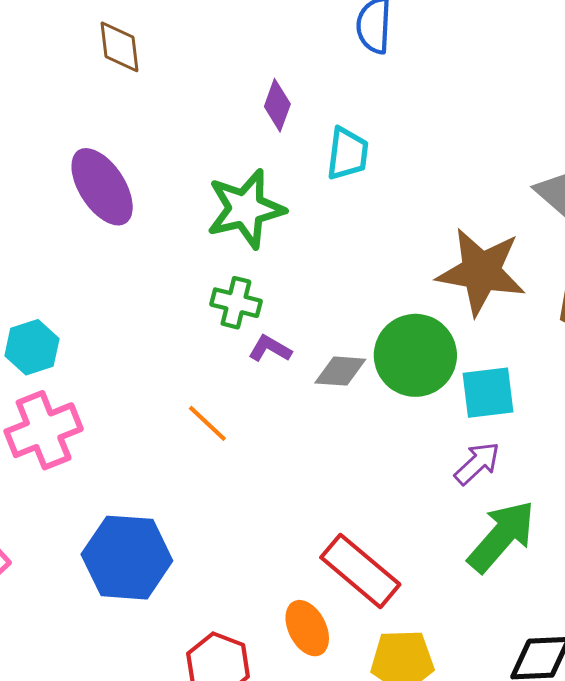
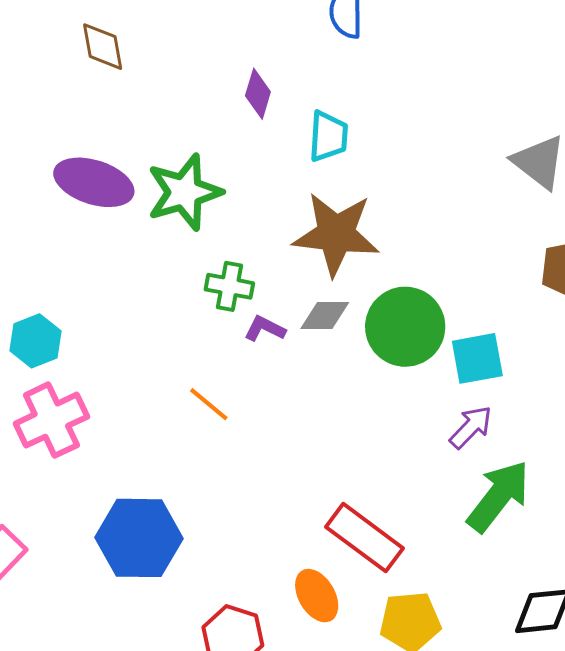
purple ellipse: (102, 187) -> (94, 182), turned -36
green star: (246, 209) -> (184, 192), moved
brown star: (481, 272) -> (336, 234), moved
gray diamond: (340, 371) -> (325, 315), moved

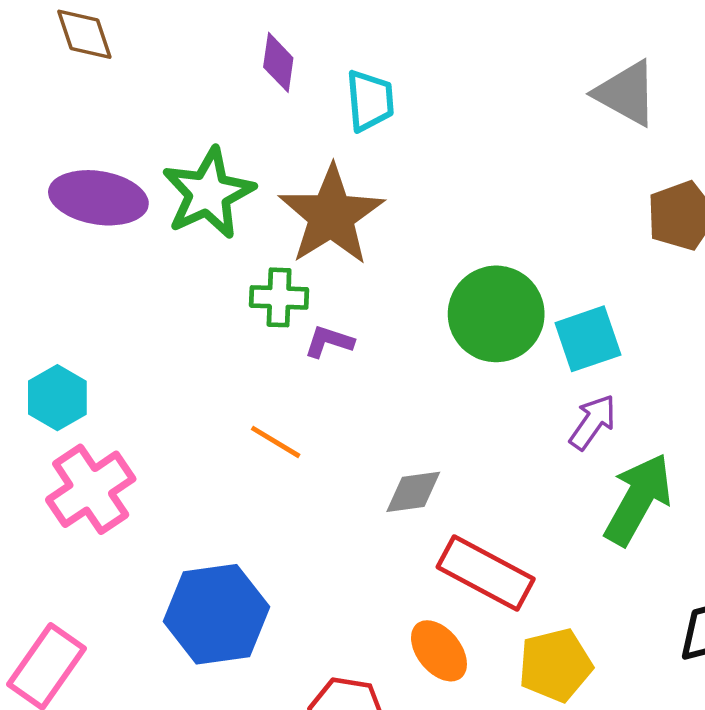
brown star: (336, 234) -> (331, 215), moved, turned -30
gray diamond: (325, 315) -> (413, 492), moved

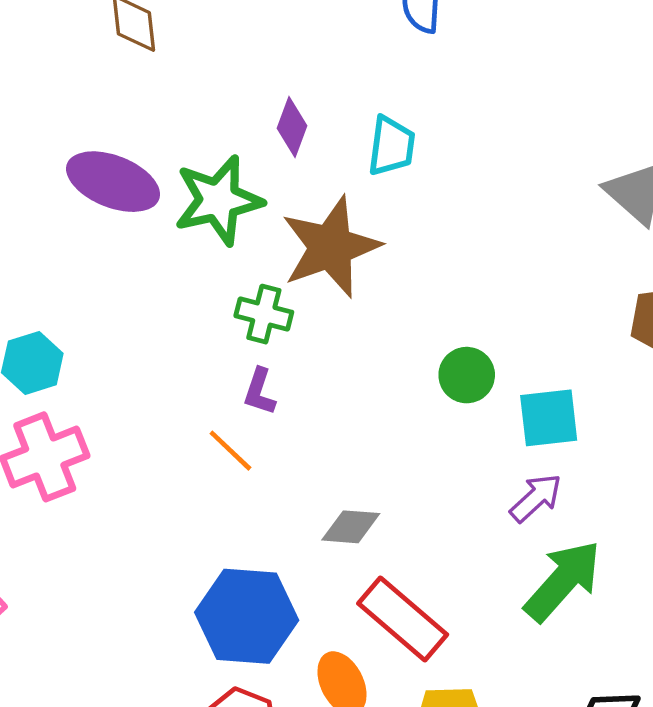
purple diamond: (278, 62) -> (292, 127), moved
green circle: (496, 314) -> (467, 375), size x0.6
purple L-shape: (329, 342) -> (260, 392), moved, turned -102
blue hexagon: (217, 614) -> (247, 616), moved

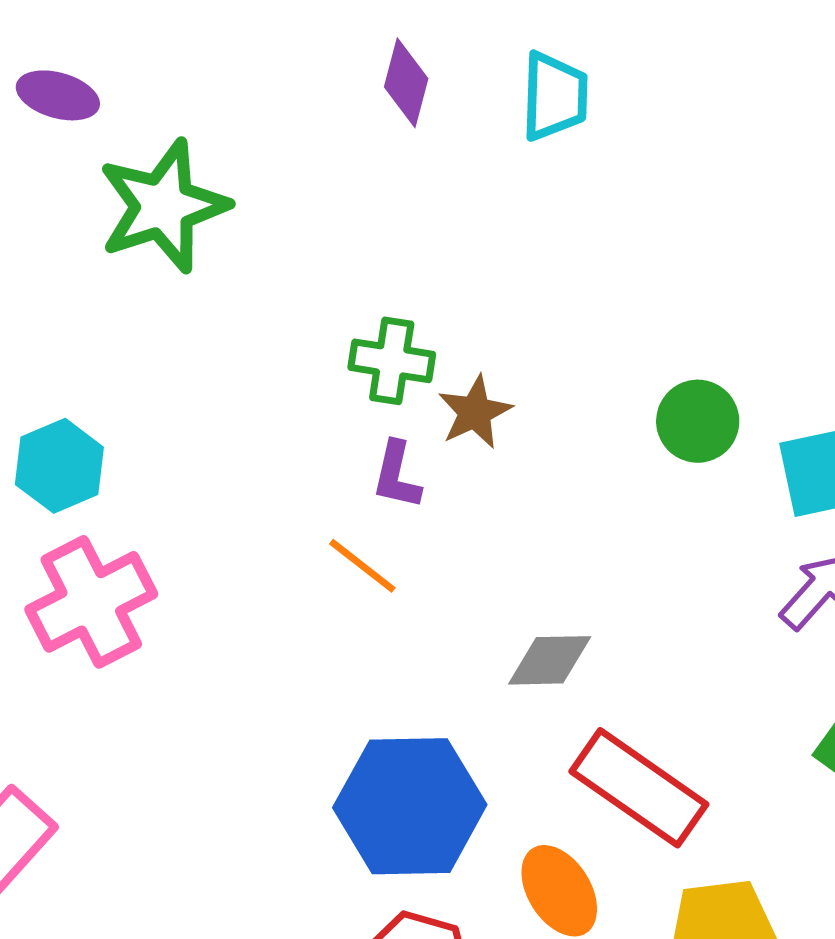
purple ellipse: (113, 182) -> (58, 95), moved, size x0.6
green star: (218, 200) -> (163, 206), moved
brown star: (331, 247) -> (475, 412), moved, size x0.5

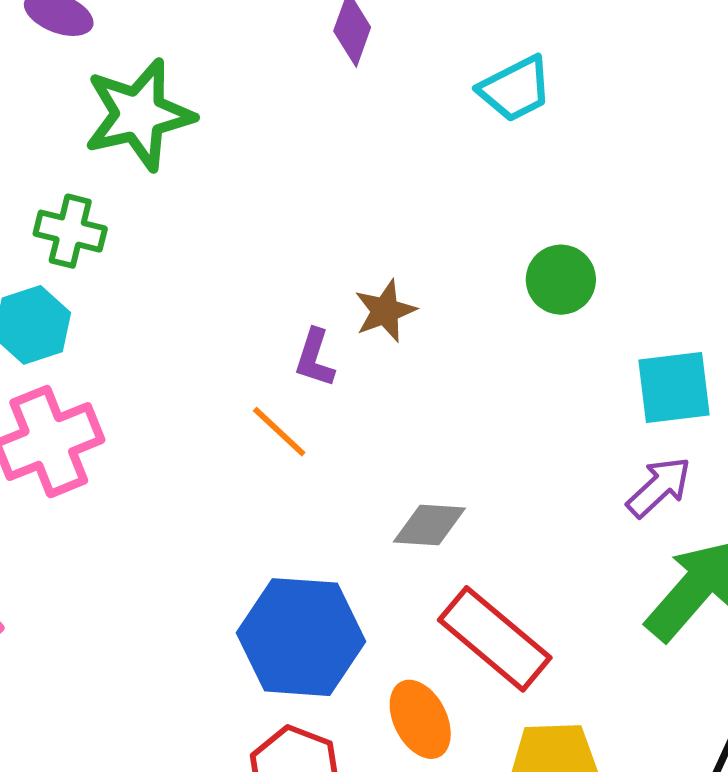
cyan trapezoid: (554, 96) -> (515, 89), moved, turned 56
green cross: (392, 361) -> (70, 231), moved
green circle: (698, 421) -> (561, 280), moved

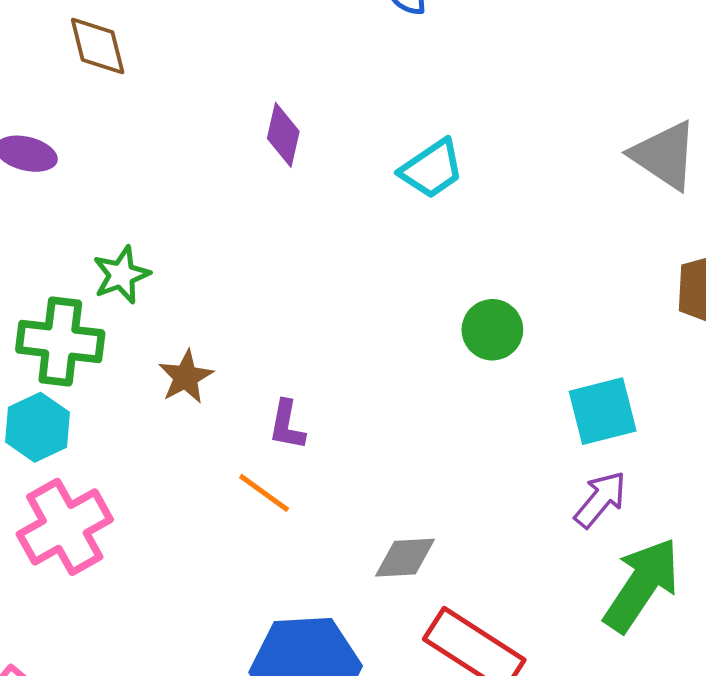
green star: (139, 115) -> (121, 275), moved, size x0.6
green cross: (70, 231) -> (60, 341), size x1.4
brown star: (385, 311) -> (186, 377), moved

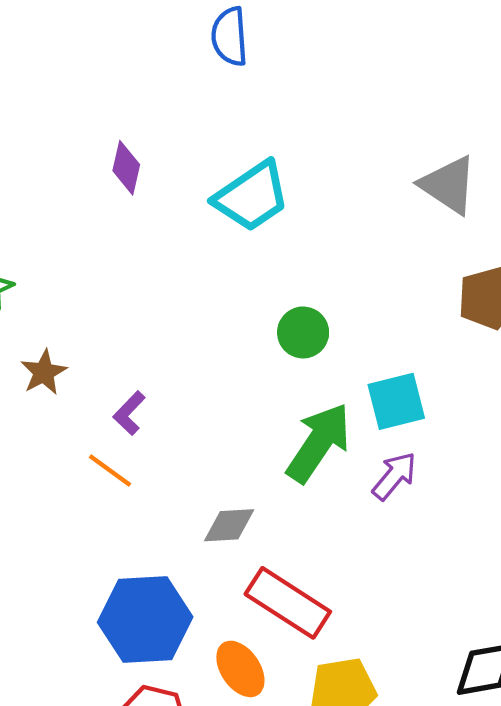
cyan trapezoid: (432, 169) -> (252, 196), size x1.4
purple L-shape: (287, 425) -> (129, 413), turned 33
green arrow: (642, 585) -> (319, 443), moved

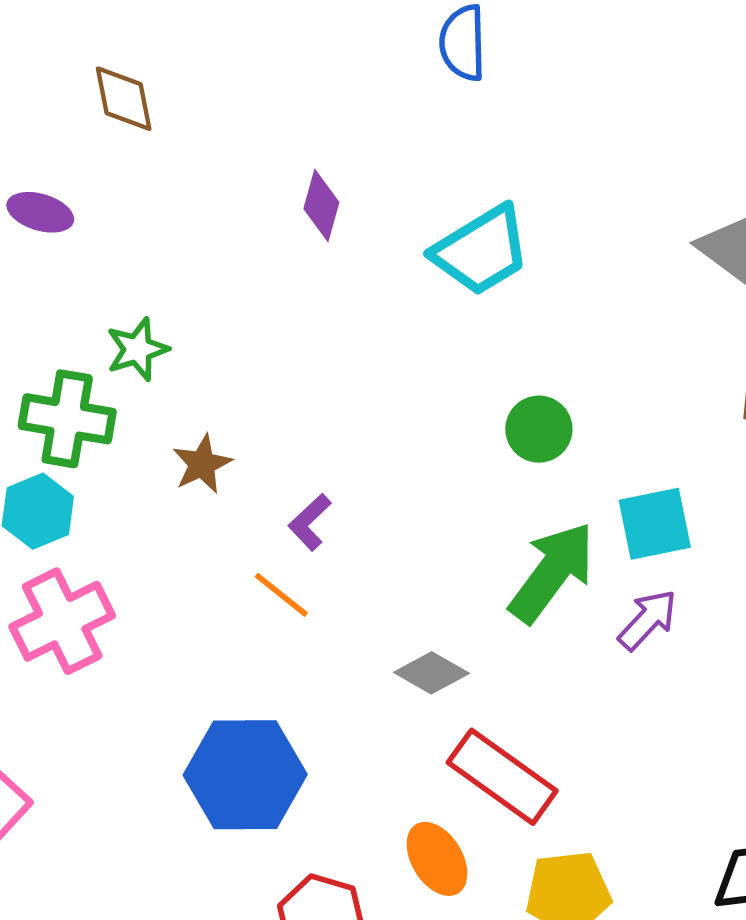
gray diamond: (229, 525) -> (431, 673), turned 30
blue hexagon: (145, 620) -> (245, 775), moved

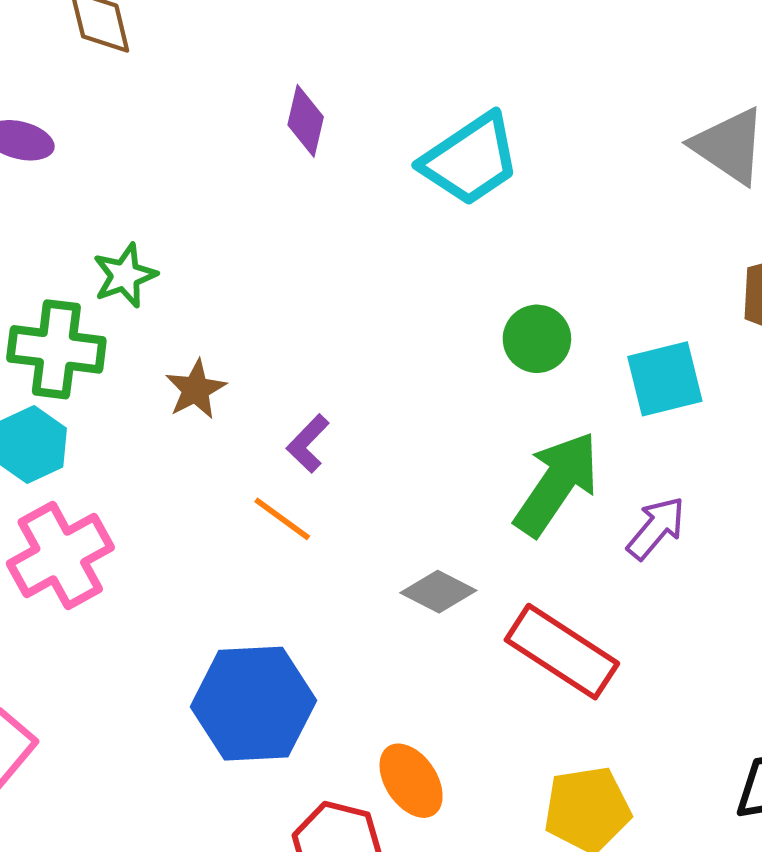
cyan square: (655, 524) -> (665, 379), moved
red rectangle: (502, 777) -> (562, 652), moved
orange ellipse: (437, 859) -> (411, 781), moved

